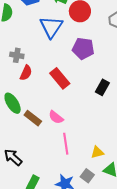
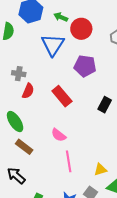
brown rectangle: (33, 118) -> (24, 147), moved

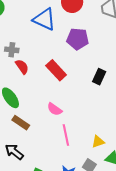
blue triangle: (53, 45) -> (44, 19), turned -35
red semicircle: (28, 91) -> (22, 67), turned -56

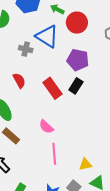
gray cross: (12, 50) -> (26, 49), moved
black rectangle: (99, 77) -> (76, 86), moved

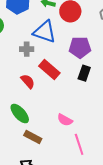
red rectangle: (53, 88) -> (49, 69), moved

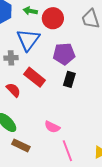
blue triangle: (45, 32) -> (28, 40), turned 50

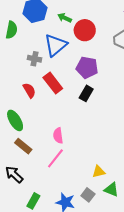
pink semicircle: (52, 127) -> (58, 136), turned 42
pink line: (67, 151) -> (55, 158), moved, turned 45

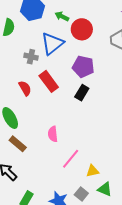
pink line: (55, 158) -> (71, 159), moved

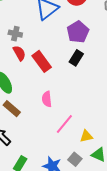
gray cross: (31, 57) -> (15, 34), moved
purple pentagon: (83, 67) -> (78, 32), turned 30
red rectangle: (49, 81) -> (42, 61), moved

